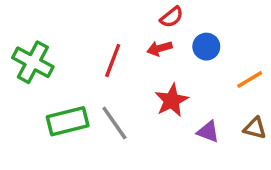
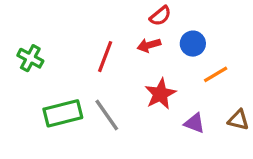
green cross: (33, 62) -> (30, 58), size x0.7
orange line: (250, 80) -> (216, 74), moved

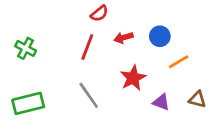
red semicircle: (160, 16) -> (99, 13), moved
green rectangle: (63, 113) -> (28, 103), moved

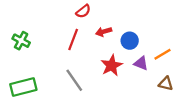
blue circle: (160, 36) -> (130, 41), moved
orange line: (179, 62) -> (162, 54), moved
purple triangle: (161, 102) -> (141, 63), moved

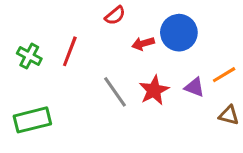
red line: (73, 40) -> (70, 51), moved
blue circle: (130, 41) -> (179, 33), moved, size x1.5
gray line: (74, 80) -> (115, 92), moved

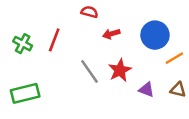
red semicircle: (115, 16) -> (89, 12), turned -126
blue circle: (179, 33) -> (155, 35), moved
purple triangle: (194, 87) -> (147, 90), moved

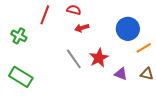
red arrow: (111, 34) -> (82, 28), moved
red line: (54, 40) -> (45, 15), moved
green rectangle: (25, 93) -> (21, 77), turned 45

